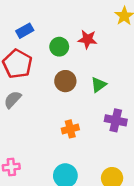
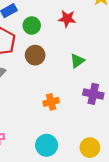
green circle: (59, 47) -> (32, 25), moved
brown circle: (65, 81) -> (35, 55), moved

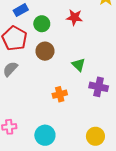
green triangle: (77, 61) -> (79, 65), moved, turned -40
cyan circle: (47, 145) -> (45, 135), moved

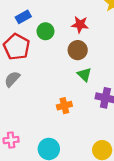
brown circle: (45, 51) -> (78, 50), moved

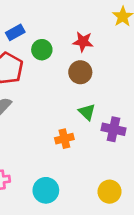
green triangle: (84, 75) -> (87, 112), moved

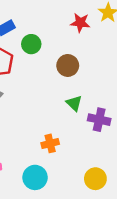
red star: (83, 42) -> (80, 23), moved
orange cross: (64, 139) -> (50, 143), moved

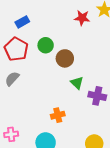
green circle: (31, 44) -> (46, 45), moved
brown circle: (68, 65) -> (65, 58), moved

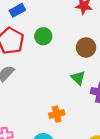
brown circle: (65, 58) -> (86, 48), moved

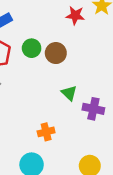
brown circle: (86, 48) -> (56, 53), moved

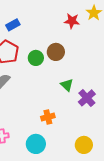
green circle: (32, 48) -> (36, 58), moved
purple cross: (93, 109) -> (87, 98), turned 36

